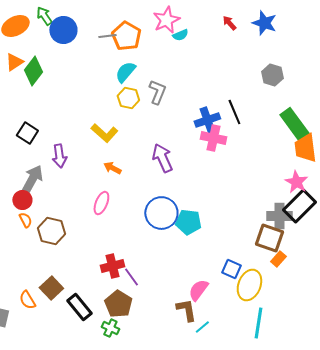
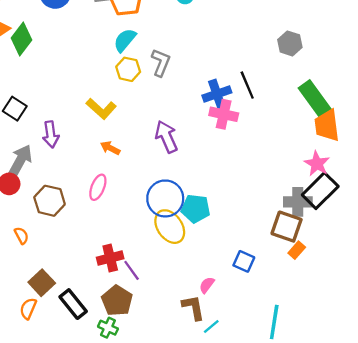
orange semicircle: (25, 220) -> (21, 236), moved
brown hexagon: (51, 231) -> (50, 201), moved
yellow ellipse: (249, 285) -> (170, 227), moved, turned -56
pink semicircle: (198, 290) -> (207, 285), size x0.7
orange semicircle: (27, 300) -> (28, 309), moved, turned 54

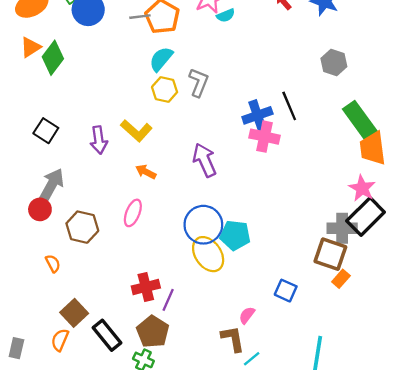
purple arrow: (51, 134) -> (99, 140), moved
purple line: (132, 270) -> (168, 300), turned 60

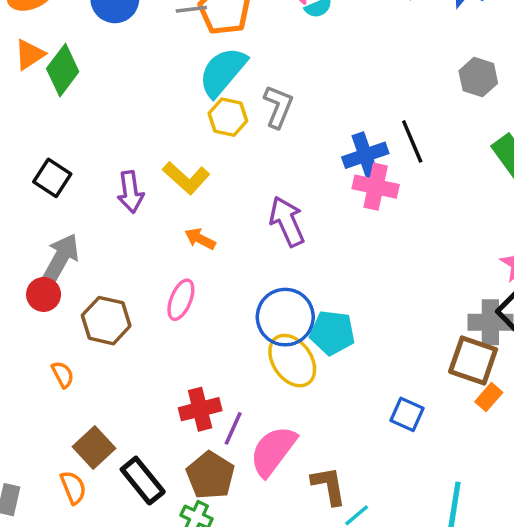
cyan semicircle: (161, 59) -> (223, 72), size x1.4
pink semicircle: (247, 315) -> (273, 451), moved, size x2.0
orange semicircle: (60, 340) -> (73, 487), turned 135

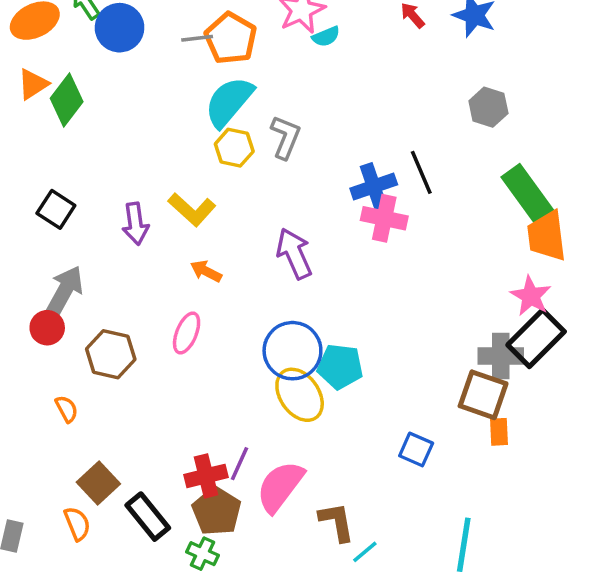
orange rectangle: (489, 397) -> (499, 432), turned -44
red cross: (200, 409) -> (206, 476), moved

